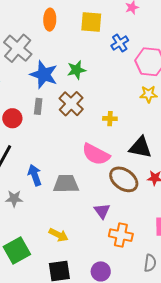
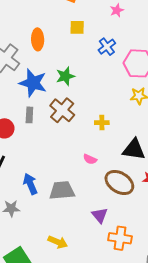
orange ellipse: (50, 20) -> (38, 39), moved
yellow square: (91, 22) -> (77, 27), size x0.7
pink semicircle: (96, 154) -> (90, 159), size x0.5

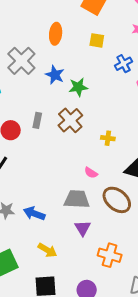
orange ellipse: (38, 39) -> (56, 34), moved
blue star: (33, 83) -> (55, 75), moved, size x0.7
blue arrow: (30, 184) -> (34, 214), moved, turned -55
gray trapezoid: (62, 190) -> (77, 199), moved
purple triangle: (100, 215) -> (83, 228), moved

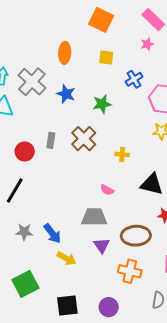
green star: (78, 87) -> (102, 104), moved
brown ellipse: (117, 200) -> (136, 236), moved, turned -40
blue arrow: (34, 214) -> (52, 233), turned -145
yellow arrow: (47, 250) -> (66, 258), moved

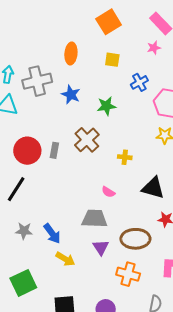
orange square: (101, 20) -> (109, 22), turned 30
gray cross: (32, 82) -> (37, 81), turned 32
gray rectangle: (51, 140) -> (54, 150), moved
red circle: (25, 151) -> (27, 151), size x1.4

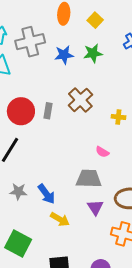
yellow square: (112, 60) -> (95, 20), moved, turned 35
blue star: (71, 95) -> (64, 55), turned -30
green star: (106, 106) -> (93, 53), moved
green square: (23, 283) -> (18, 244), turned -36

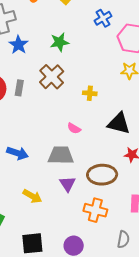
green star: (93, 53) -> (59, 42), moved
blue star: (64, 55) -> (19, 45), moved, turned -30
blue arrow: (46, 194) -> (17, 153), moved, turned -35

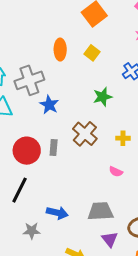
green star: (59, 42) -> (103, 97), moved
yellow cross: (90, 93) -> (123, 138), moved
pink semicircle: (74, 128) -> (116, 172), moved

